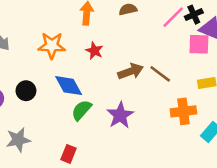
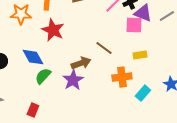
orange star: (52, 46) -> (21, 14), moved
red star: (94, 51) -> (53, 30), size x1.6
brown arrow: (131, 71) -> (81, 63), moved

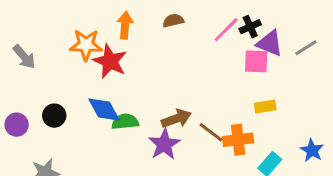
red star: (53, 30) -> (110, 61), moved
brown line: (104, 48) -> (211, 132), moved
green semicircle: (43, 76) -> (125, 122), moved, turned 42

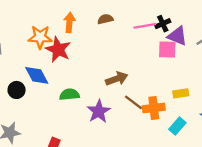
pink line: (226, 30) -> (145, 26), turned 35
yellow rectangle: (265, 107) -> (181, 93), moved
blue diamond: (104, 110) -> (37, 75), moved
brown arrow: (176, 119) -> (117, 79), moved

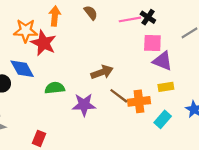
brown semicircle: (105, 19) -> (91, 13), turned 64
black cross: (163, 24) -> (148, 17), turned -32
purple triangle: (177, 36) -> (163, 61), moved
purple star: (99, 111) -> (84, 105), turned 30

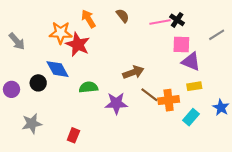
orange arrow: (55, 16) -> (88, 19), turned -36

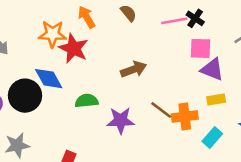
brown arrow: (133, 72) -> (134, 69), moved
black circle: (38, 83) -> (25, 96), size x1.6

